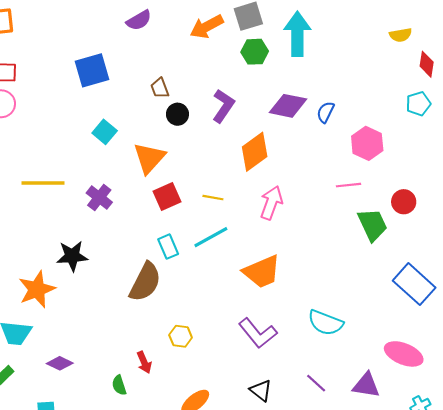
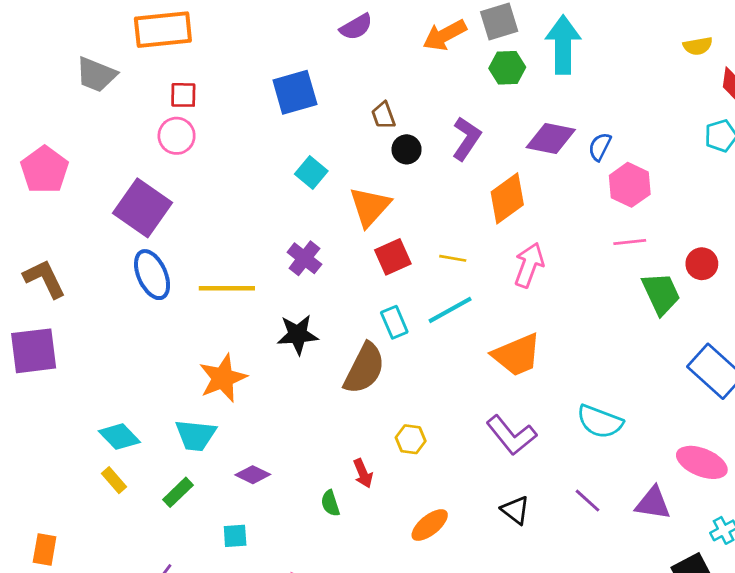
pink hexagon: (367, 143) -> (630, 185), moved
yellow line: (43, 183) -> (227, 288), moved
black star: (72, 256) -> (298, 334), moved

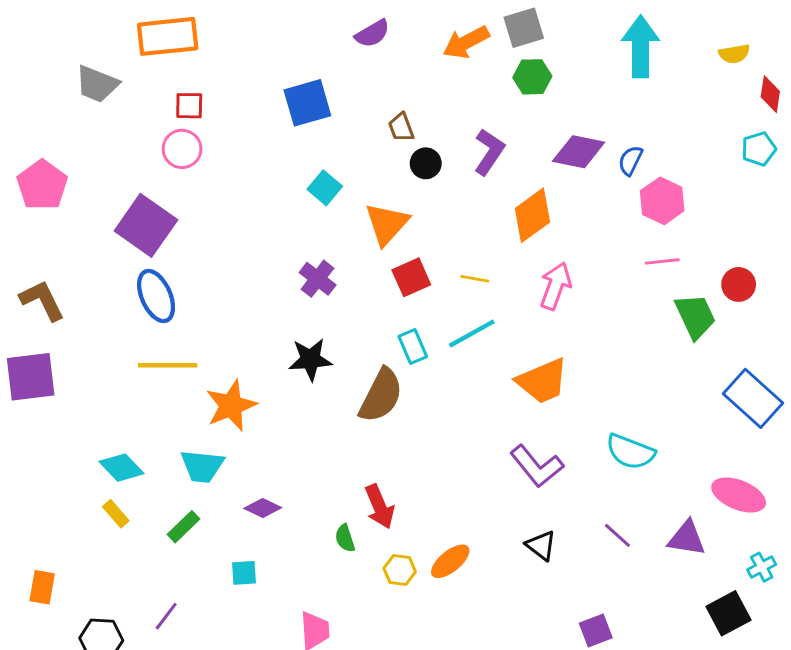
cyan arrow: (563, 45) -> (641, 47), moved
yellow line: (227, 288) -> (168, 365), moved
yellow hexagon: (411, 439) -> (400, 570), moved
red arrow: (363, 473) -> (380, 507), size x1.4

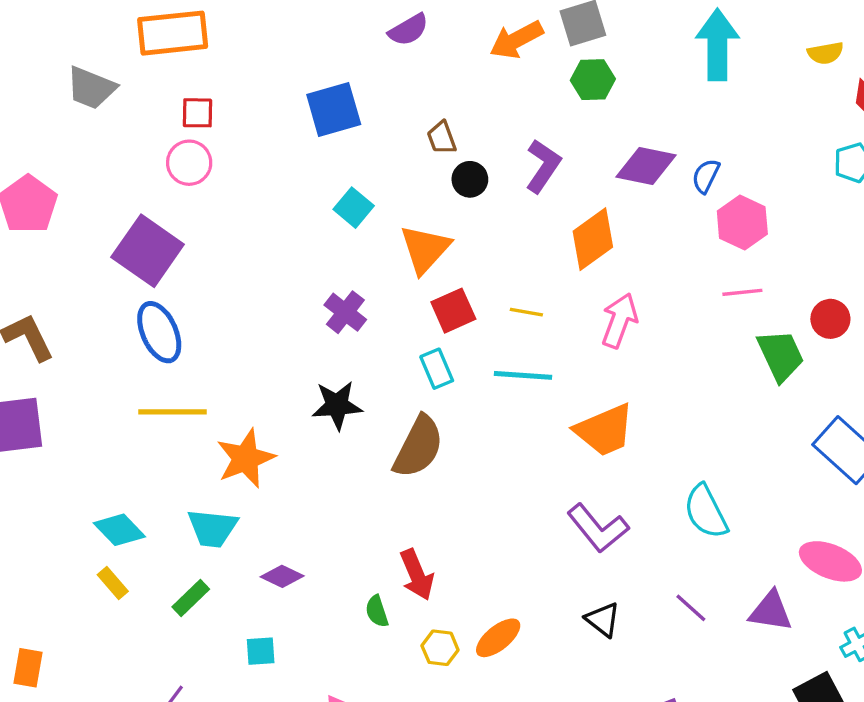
cyan line: (472, 333) -> (523, 375), turned 33
cyan rectangle: (413, 346) -> (437, 369), moved
cyan semicircle: (630, 452) -> (706, 512), turned 42

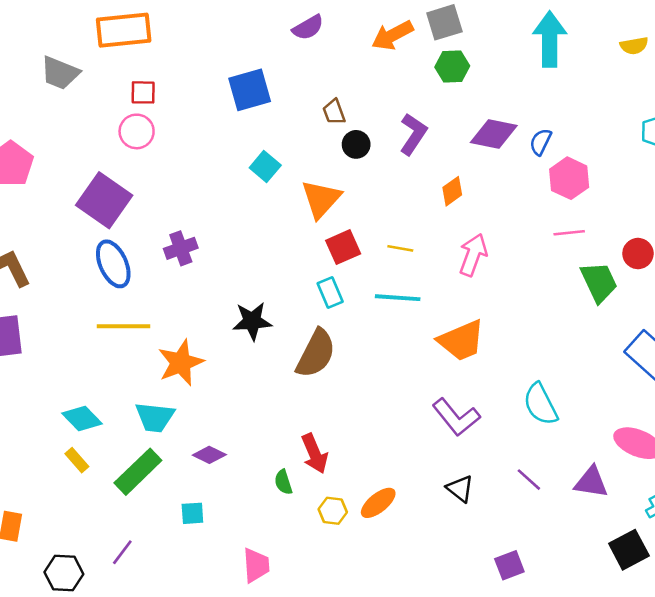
orange diamond: (593, 239) -> (452, 191), size x0.6
purple cross: (345, 312) -> (181, 248), moved, turned 32
green rectangle: (191, 598) -> (138, 472), size x1.6

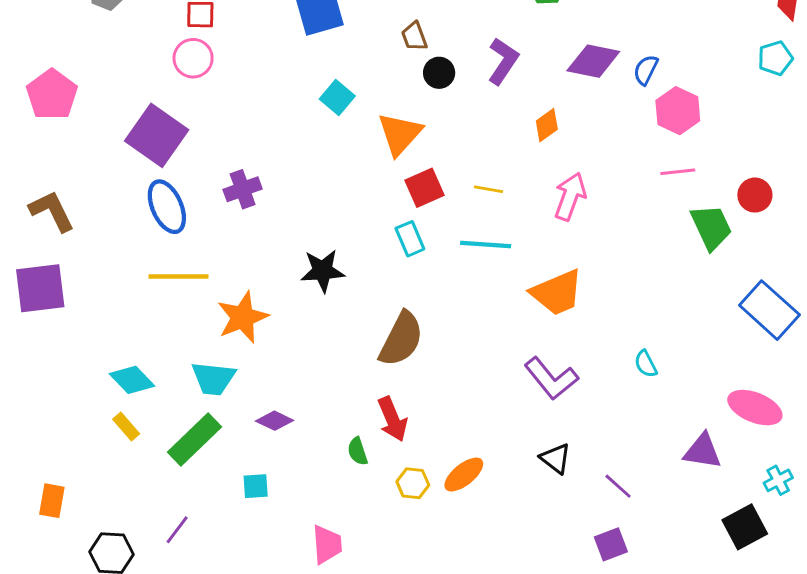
brown semicircle: (316, 354) -> (401, 339), moved
cyan semicircle: (541, 404) -> (646, 364), size x0.6
purple line: (529, 480) -> (618, 486), moved

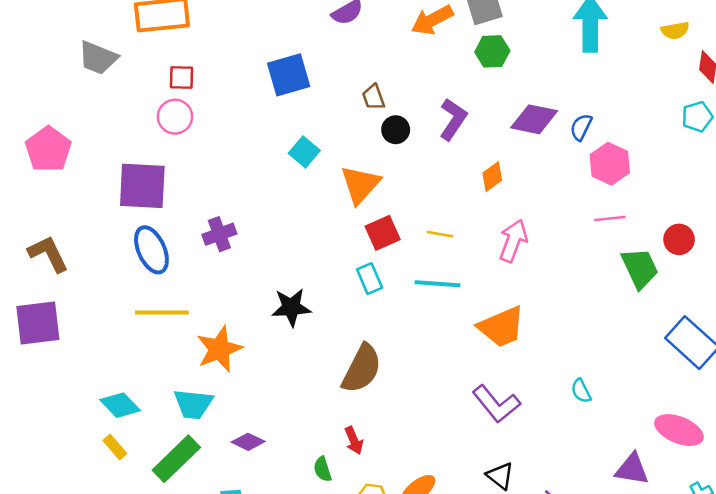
purple square: (157, 135) -> (142, 186), turned -32
red arrow: (392, 419) -> (354, 440), size x0.7

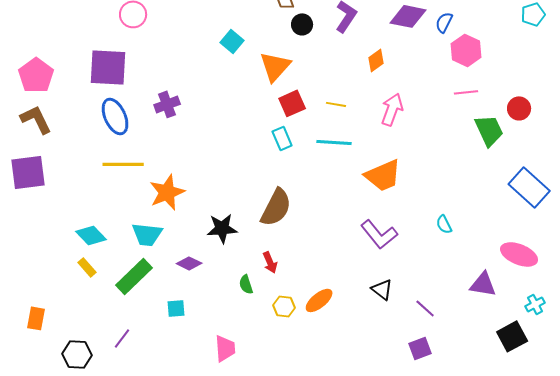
pink pentagon: (48, 149) -> (36, 75), moved
black star: (291, 307) -> (222, 228), moved

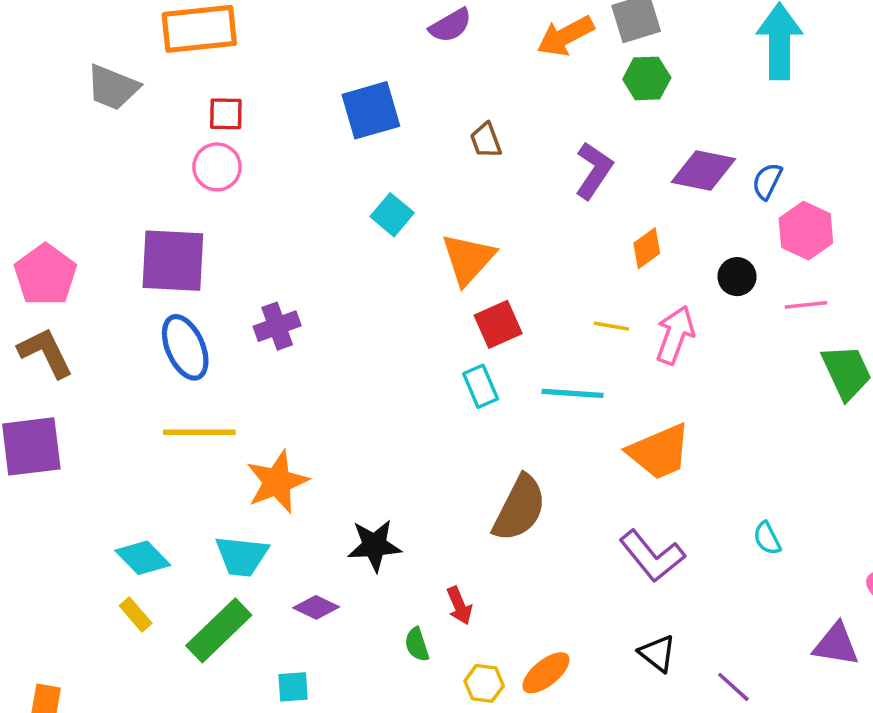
black circle: (302, 24) -> (737, 277), moved
yellow line: (336, 104) -> (611, 326), moved
brown semicircle: (276, 207) -> (519, 508), moved

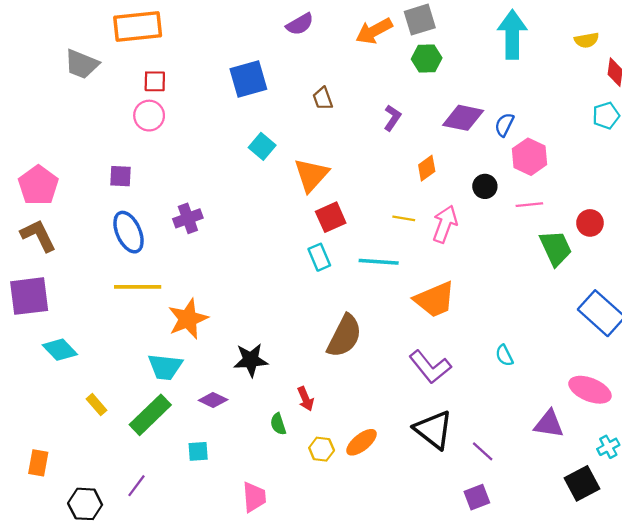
purple L-shape: (594, 170) -> (392, 118), size x0.7
purple square: (173, 261) -> (121, 176), size x0.5
cyan diamond: (143, 558) -> (60, 350), moved
black triangle: (657, 653) -> (434, 430), size x1.6

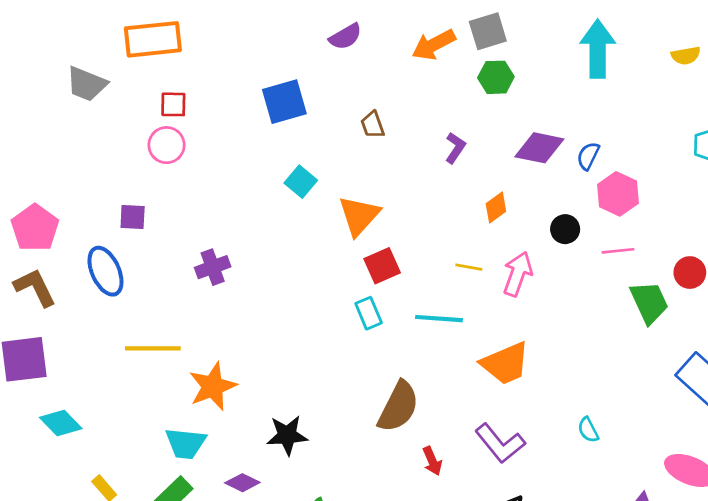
blue ellipse: (129, 232) -> (105, 271), moved
red arrow: (306, 399) -> (432, 461), moved

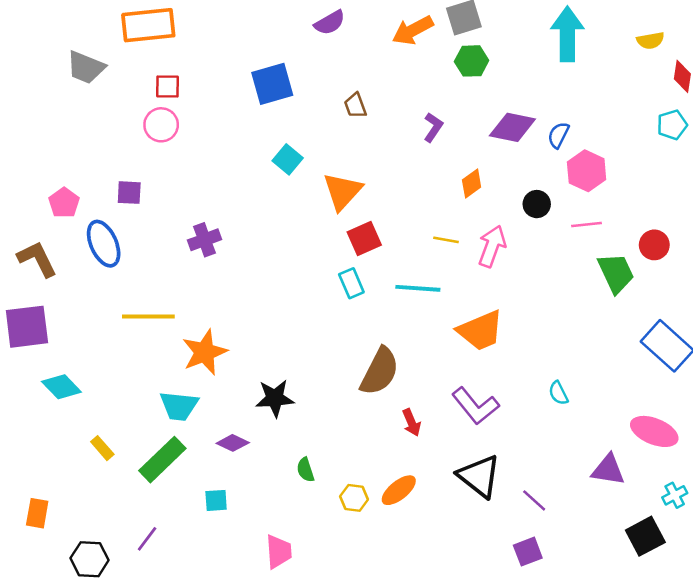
pink pentagon: (35, 228) -> (64, 203), moved, size x0.7

